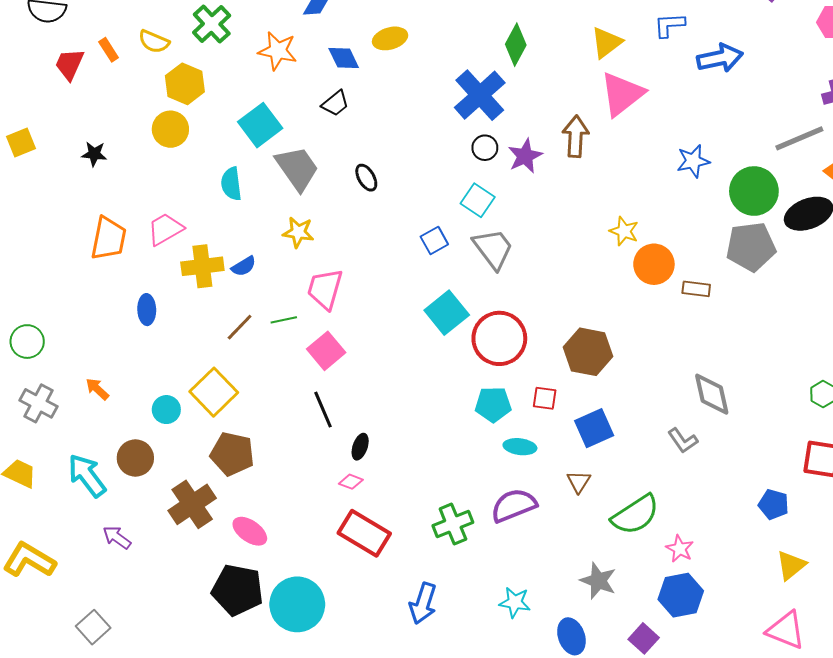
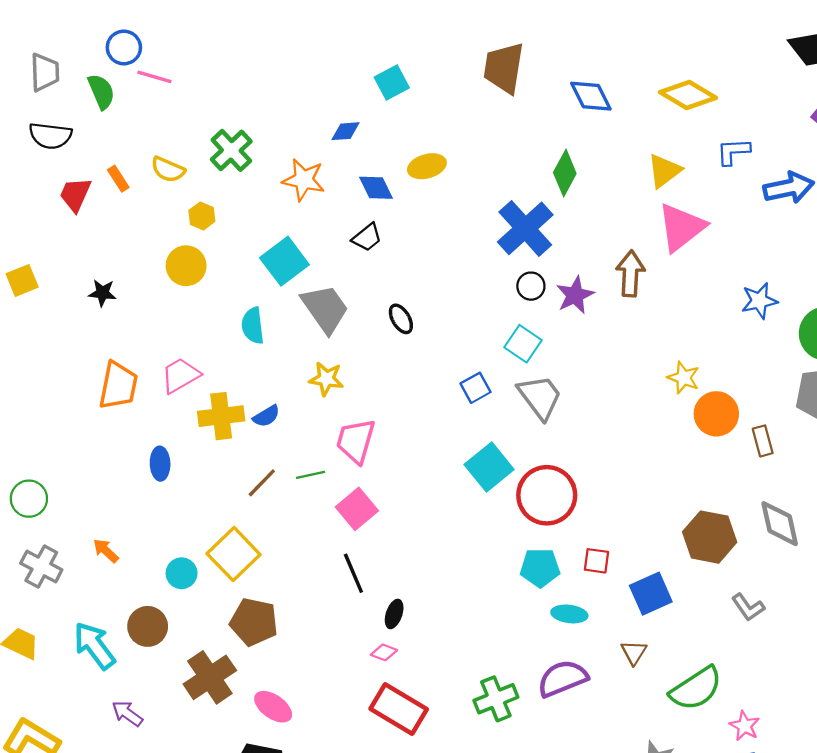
yellow hexagon: (185, 84) -> (202, 216), size x0.6
brown rectangle: (696, 289) -> (763, 441), turned 68
brown hexagon: (588, 352) -> (710, 537), moved
gray diamond: (712, 394) -> (780, 524), moved

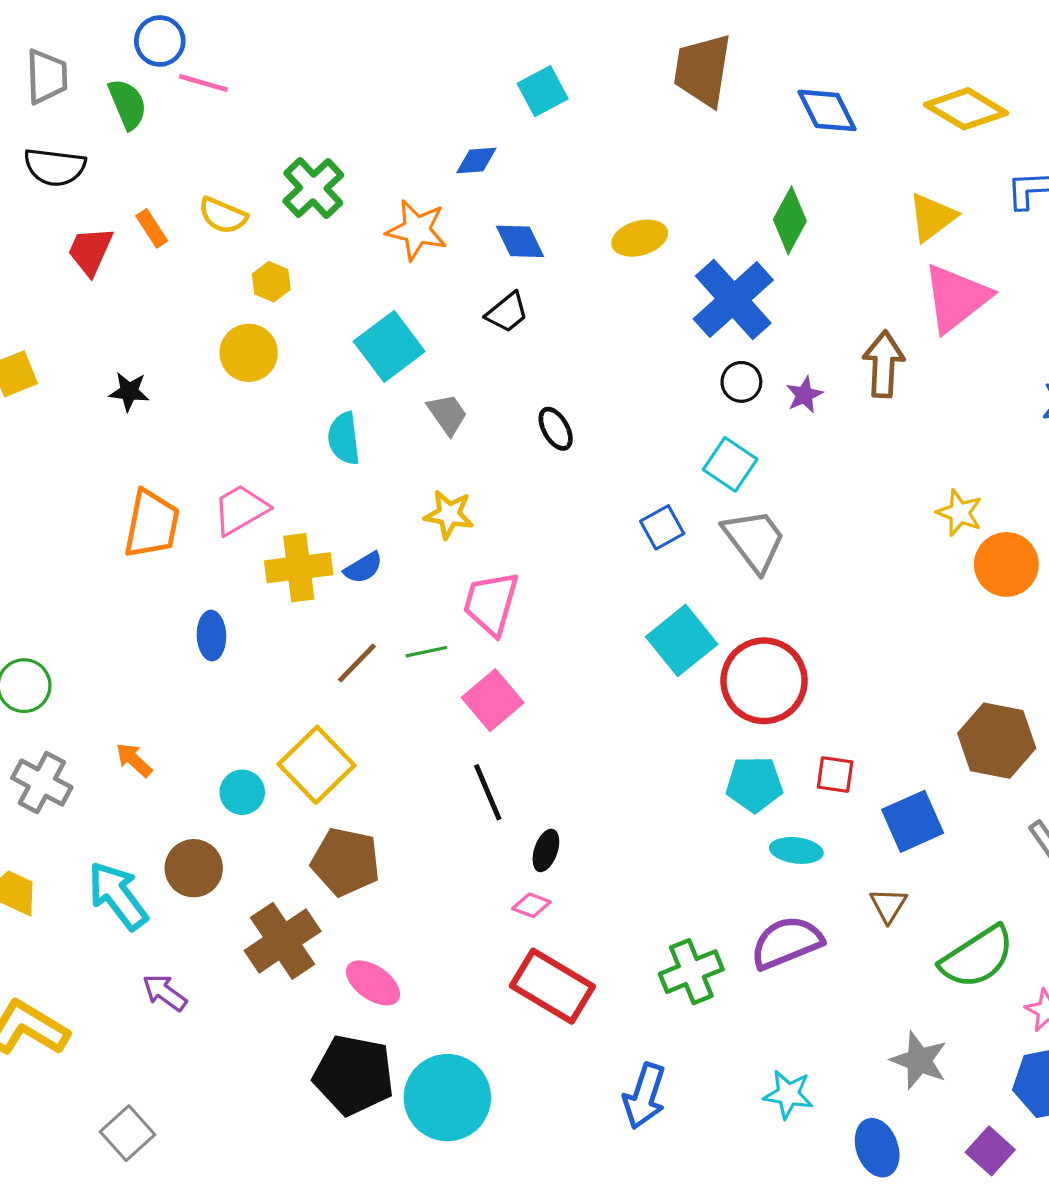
yellow ellipse: (427, 166) -> (640, 238), moved
purple star: (575, 295) -> (804, 395), size x0.7
gray trapezoid: (325, 309) -> (447, 414), size x0.6

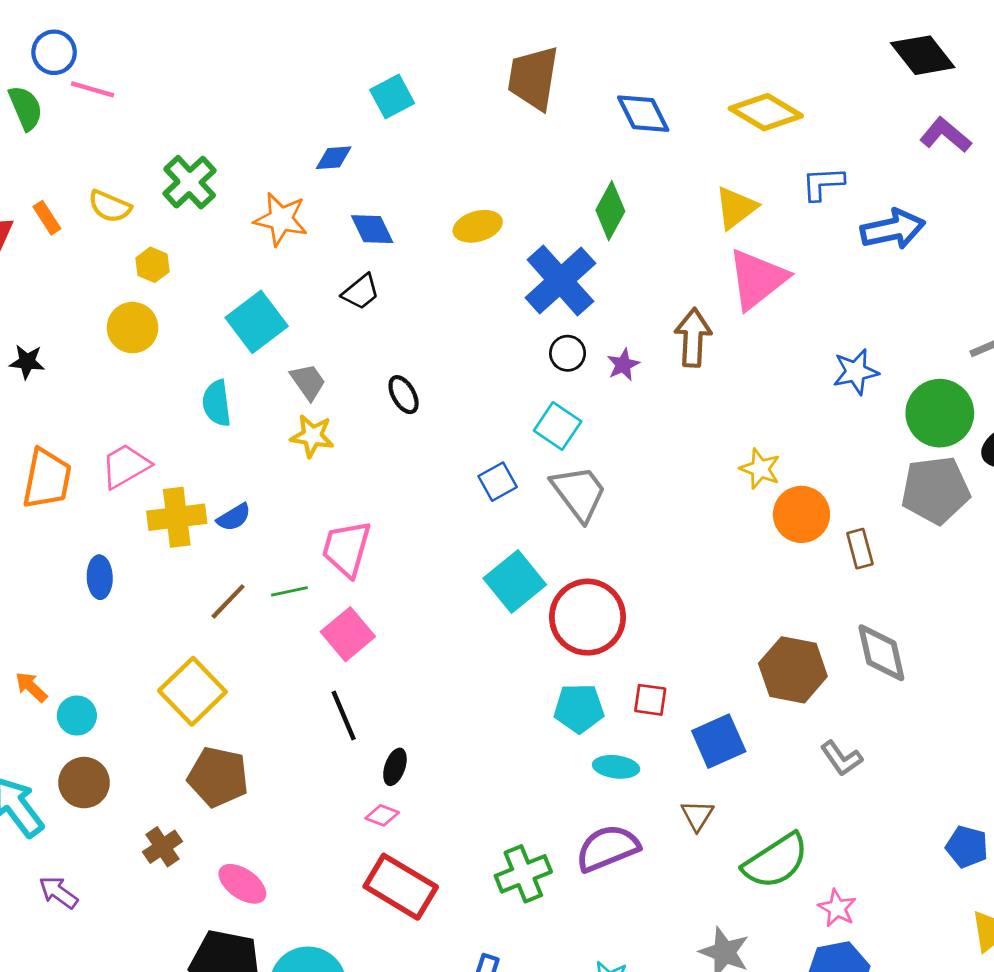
yellow star: (449, 514) -> (312, 436), moved
cyan circle: (242, 792) -> (77, 716), moved
brown cross: (283, 941) -> (162, 847), size x0.6

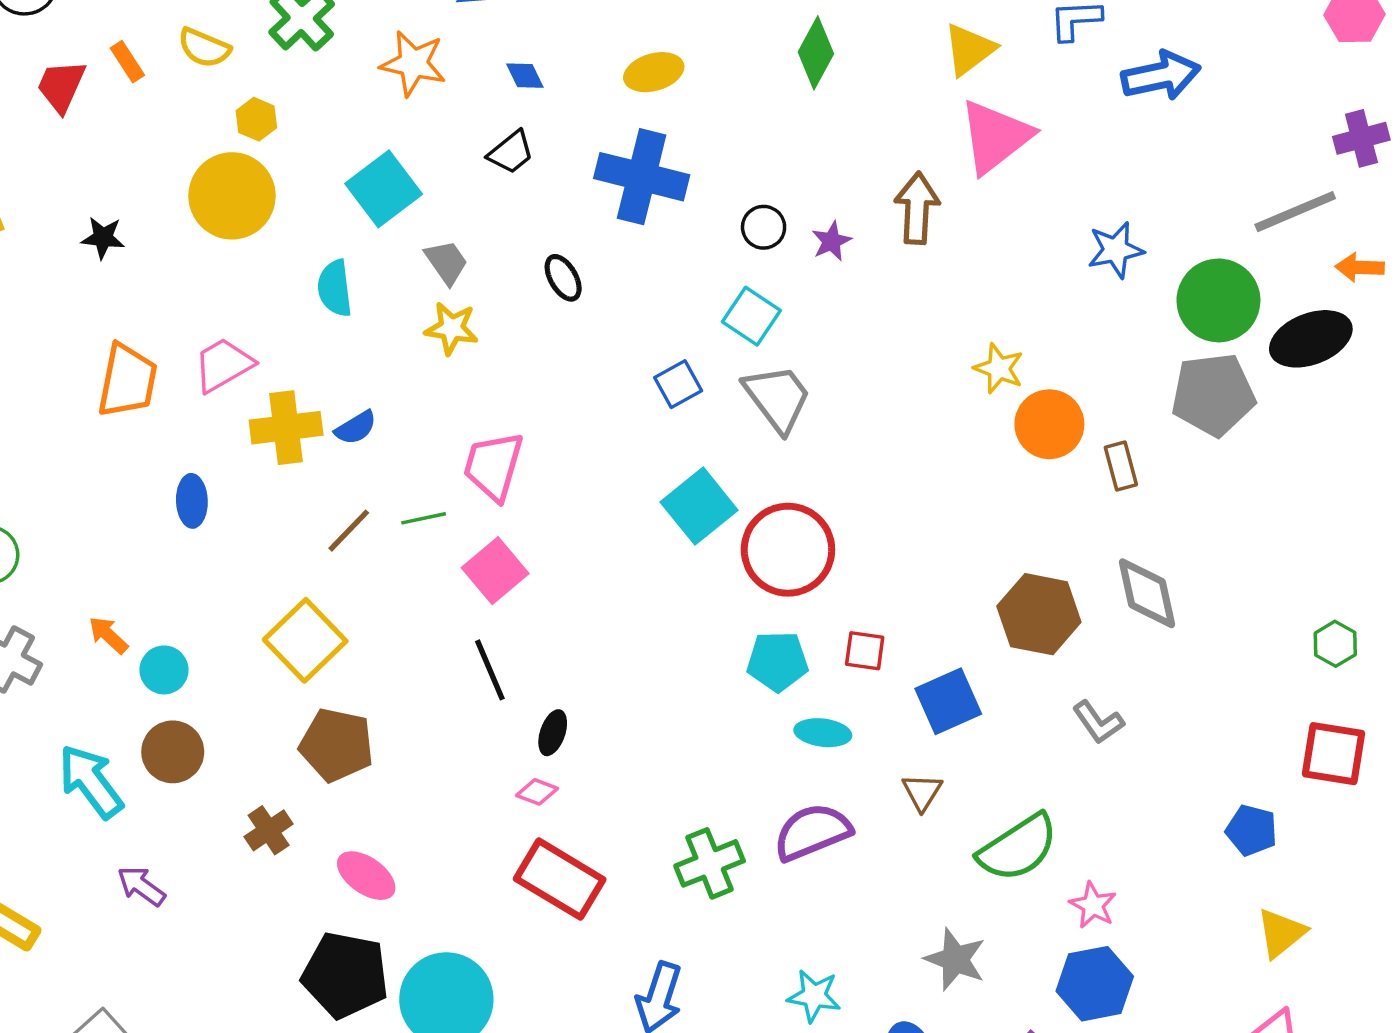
blue diamond: (372, 229) -> (525, 76), size x0.7
blue cross: (560, 280) -> (642, 177), moved, turned -34
yellow circle: (133, 328) -> (232, 196), size x1.4

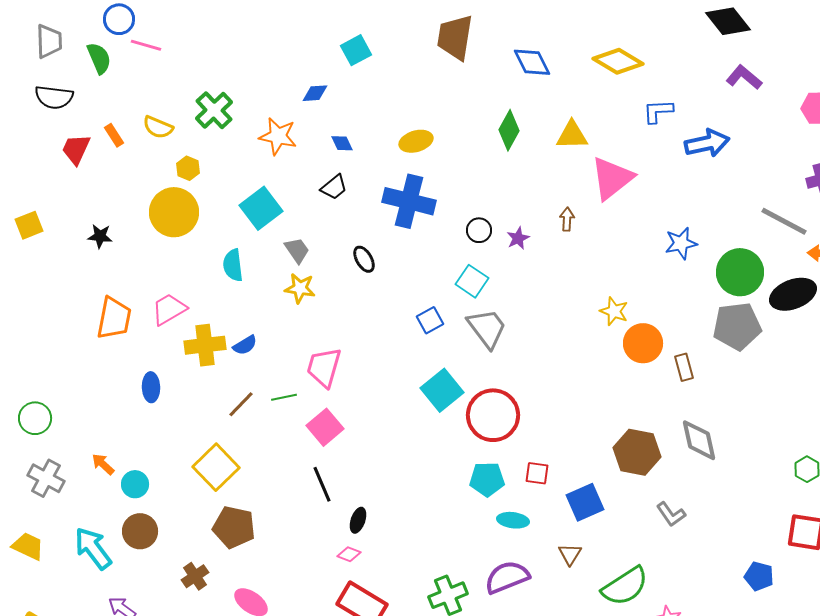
yellow triangle: (969, 49) -> (572, 135), moved, turned 36
brown arrow: (917, 208) -> (567, 219), size x0.6
gray line: (1295, 212) -> (784, 221), turned 51

